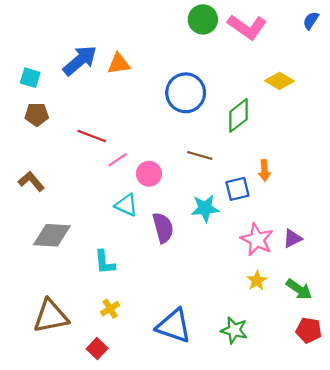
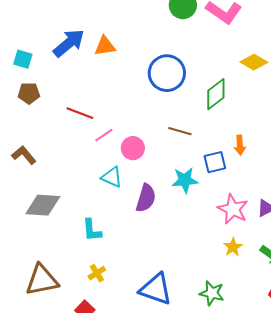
purple semicircle: (163, 228) -> (146, 198), turned 32

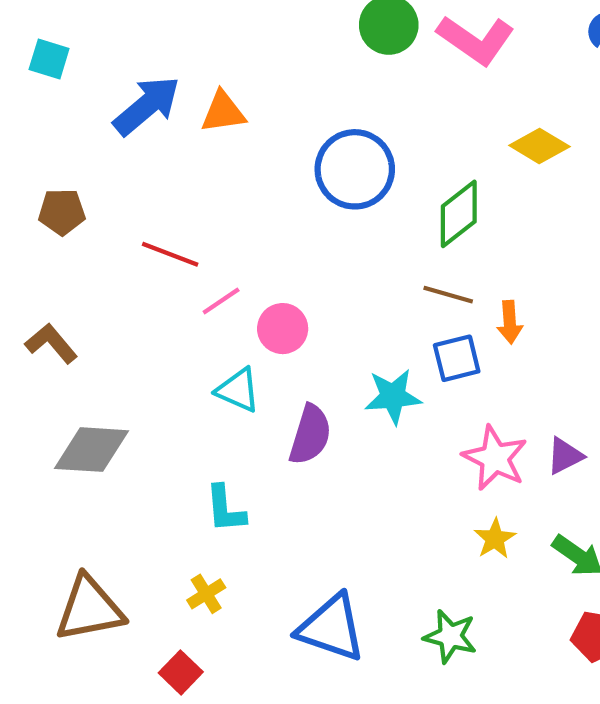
cyan square: (23, 59) -> (49, 59), moved
brown line: (180, 131) -> (448, 295), moved
cyan L-shape: (92, 230) -> (225, 509), moved

